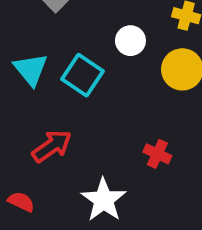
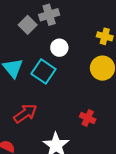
white circle: (130, 41) -> (59, 48), moved

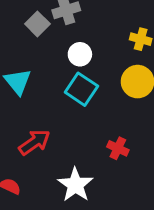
cyan square: (43, 71) -> (81, 89), moved

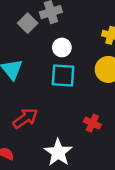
cyan square: (81, 89) -> (63, 76), turned -30

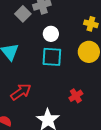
red cross: (92, 123) -> (76, 96), turned 32

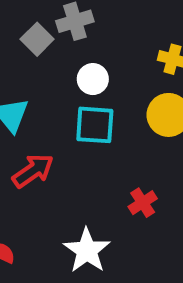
red arrow: (21, 92) -> (33, 171), moved

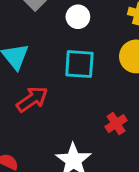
white circle: (93, 79) -> (78, 17), moved

